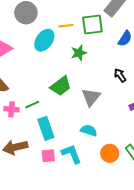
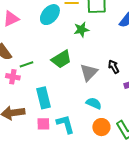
black arrow: (120, 75) -> (114, 67), moved
green line: (32, 105) -> (26, 64), moved
cyan semicircle: (89, 130) -> (94, 103), moved

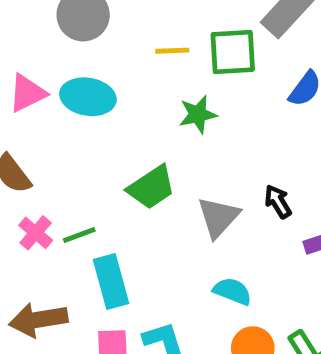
cyan ellipse: (50, 15) -> (88, 97), moved, turned 60
green line: (26, 64) -> (79, 235), moved
pink cross: (13, 77) -> (36, 233), turned 32

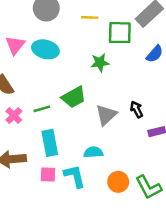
yellow line: (172, 51) -> (90, 17), moved
pink triangle: (27, 93) -> (15, 45), turned -30
green line: (79, 235) -> (42, 109), moved
cyan semicircle: (232, 291) -> (93, 152), moved, turned -30

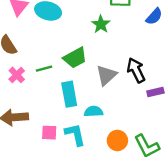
green star: (100, 63) -> (101, 24), turned -30
black arrow: (137, 109) -> (136, 70), size x1.5
cyan rectangle: (50, 143) -> (69, 94), moved

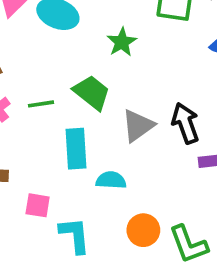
green star: (101, 24) -> (122, 42), moved
green trapezoid: (75, 58) -> (92, 92), turned -120
cyan L-shape: (75, 134) -> (75, 235), moved

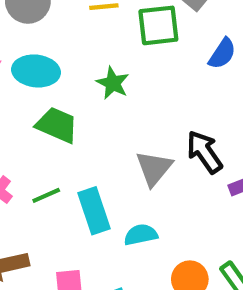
green trapezoid: (92, 92) -> (57, 125), moved
green line: (41, 104) -> (46, 195), moved

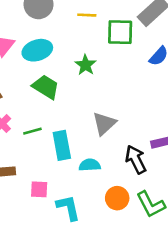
cyan ellipse: (36, 71) -> (37, 50), turned -32
black arrow: (204, 152) -> (136, 159), moved

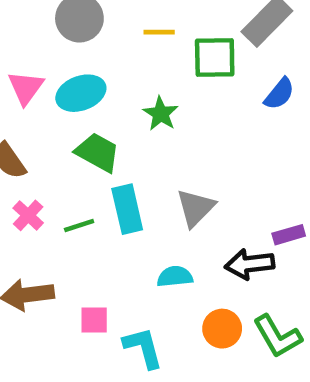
cyan rectangle: (62, 145) -> (127, 209), moved
black arrow: (136, 159) -> (250, 264), turned -68

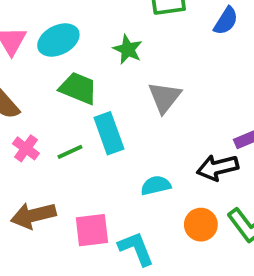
gray triangle: (196, 208) -> (165, 97), moved
pink square: (94, 320) -> (92, 230), size x1.4

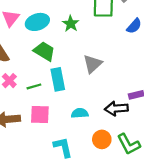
green star: (128, 49) -> (71, 24), moved
pink square: (92, 230) -> (40, 115), moved

